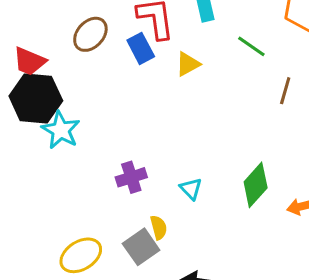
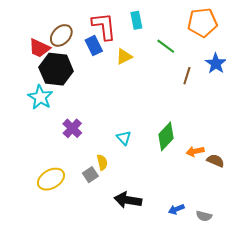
red trapezoid: (29, 61) -> (39, 48), moved
black hexagon: (36, 98) -> (56, 69), moved
purple cross: (131, 177) -> (72, 128), moved, turned -30
gray square: (141, 247) -> (90, 175), size x0.7

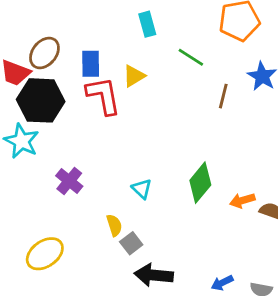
red L-shape: (104, 26) -> (103, 96), moved
blue rectangle: (94, 46) -> (91, 64), turned 30
gray square: (90, 175) -> (131, 243), moved

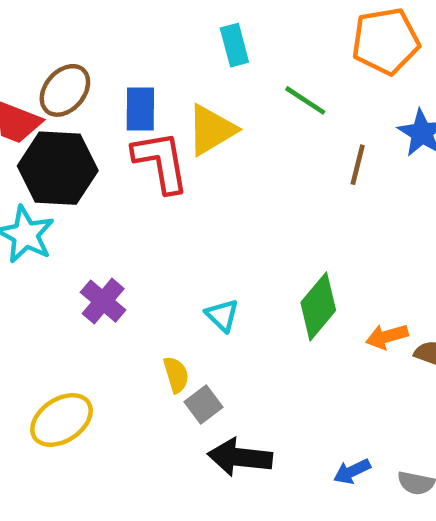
yellow triangle: (134, 76) -> (211, 130), size x1.4

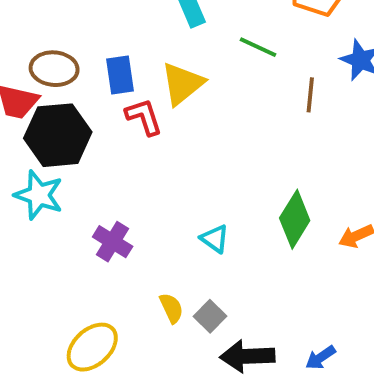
brown ellipse: (65, 90) -> (54, 69), turned 63
red L-shape: (161, 162) -> (144, 117), size x0.7
yellow semicircle: (176, 375) -> (171, 308), moved
blue arrow: (352, 471) -> (320, 358), moved

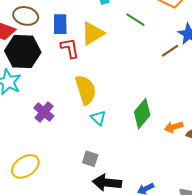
brown line: (310, 95) -> (170, 51), moved, turned 42
yellow semicircle: (171, 308) -> (86, 90), moved, size x1.8
gray square: (210, 316) -> (90, 159), turned -35

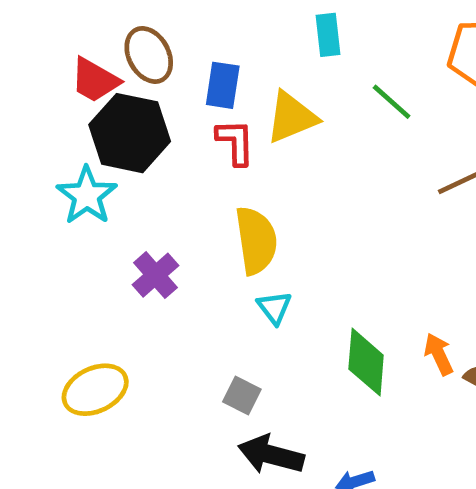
brown ellipse: (26, 16) -> (149, 55), turned 40
green diamond: (142, 114) -> (366, 362), moved, turned -44
orange arrow: (174, 127) -> (439, 354), turned 72

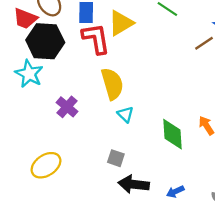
red L-shape: (235, 142) -> (96, 39), size x1.4

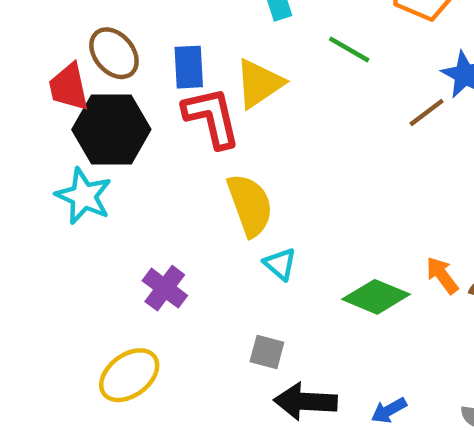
red trapezoid: (25, 19) -> (69, 87), turned 60
purple cross: (67, 107) -> (165, 288), moved
green diamond: (173, 134) -> (376, 297), turned -60

